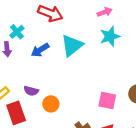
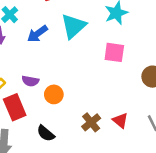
pink square: (107, 101) -> (114, 52), moved

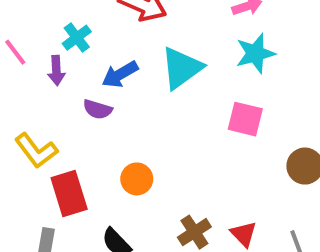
purple semicircle: (30, 81) -> (98, 109), moved

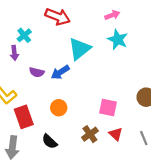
cyan star: (255, 53) -> (118, 40), turned -30
blue arrow: (120, 74) -> (60, 72), moved
pink square: (245, 119) -> (108, 108), moved

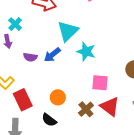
cyan star: (118, 40) -> (86, 52), moved
orange circle: (59, 108) -> (58, 97), moved
red triangle: (116, 134) -> (110, 107), size x1.5

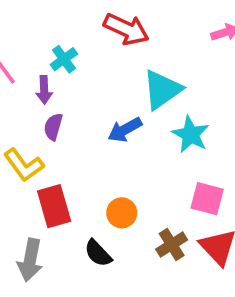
purple semicircle: (30, 57) -> (53, 127), moved, turned 88

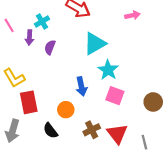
purple semicircle: (53, 127) -> (50, 47), moved
blue arrow: (125, 130) -> (81, 86), moved, turned -78
pink square: (207, 199) -> (115, 96), moved

